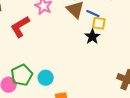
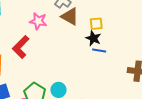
blue line: (93, 14) -> (99, 51), moved

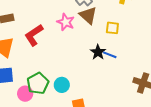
pink star: (38, 21) -> (66, 22), moved
black star: (93, 38) -> (98, 52), moved

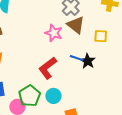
red L-shape: (34, 35) -> (48, 68), moved
blue line: (110, 55) -> (77, 58), moved

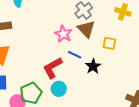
blue line: (77, 58) -> (75, 55), moved
cyan circle: (53, 96) -> (59, 89), moved

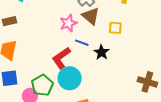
pink star: (63, 34) -> (68, 23), turned 30
cyan circle: (59, 89) -> (70, 78), size x1.5

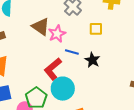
brown triangle: (91, 16) -> (41, 27), moved
yellow square: (115, 28) -> (96, 29), moved

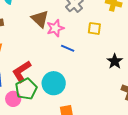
black star: (92, 60) -> (115, 61), moved
red L-shape: (53, 69) -> (22, 71), moved

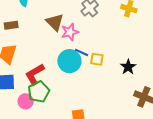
yellow square: (94, 28) -> (97, 59), moved
cyan circle: (54, 83) -> (69, 61), moved

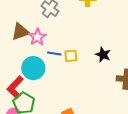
brown triangle: (55, 22) -> (20, 32), turned -48
cyan circle: (69, 61) -> (33, 68), moved

